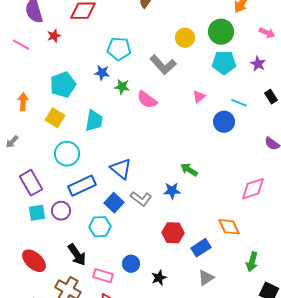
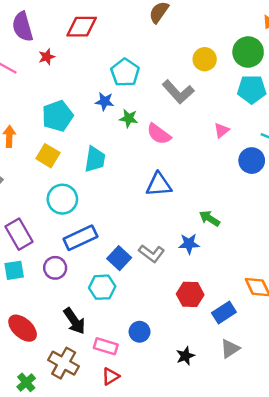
cyan pentagon: (119, 49) -> (125, 72), turned 30
blue triangle: (121, 169) -> (159, 185), moved, turned -45
cyan square: (37, 213) -> (14, 270), moved
black star: (159, 278) -> (185, 356), moved

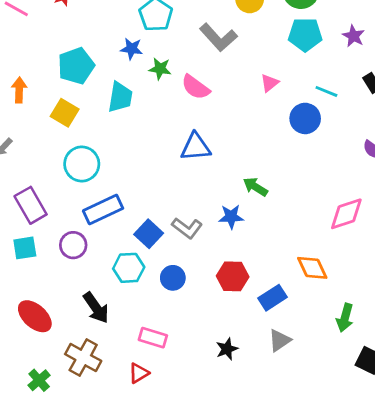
cyan trapezoid: (95, 159) -> (120, 97), moved
blue circle: (140, 332) -> (173, 278), moved
pink rectangle: (106, 346) -> (153, 338), moved

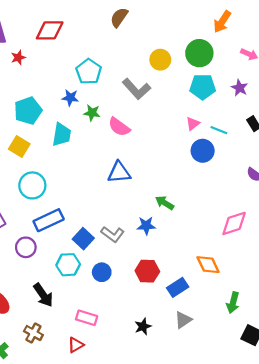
pink triangle: (270, 83) -> (193, 124), moved
brown cross: (83, 358) -> (33, 333), size x0.7

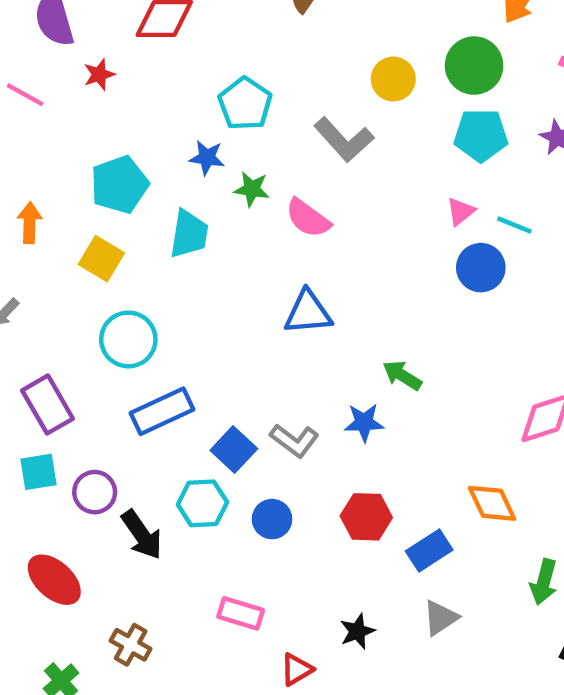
purple circle: (26, 247) -> (95, 492), moved
black arrow: (43, 295) -> (142, 535), moved
red triangle: (76, 345) -> (297, 669), moved

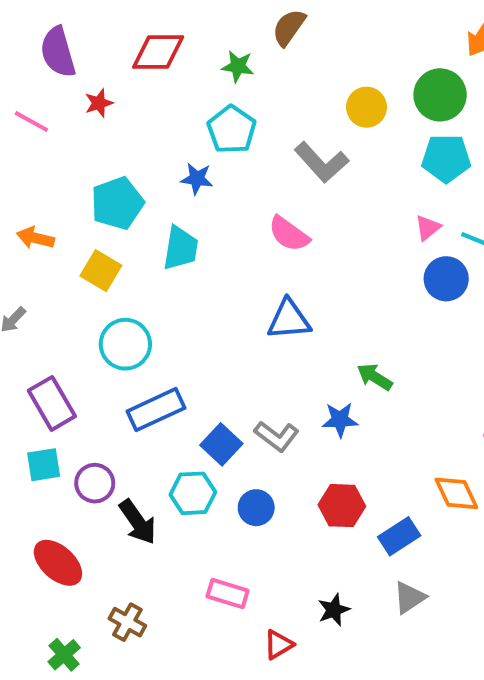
green star: (252, 189) -> (238, 66), moved
orange arrow: (30, 223) -> (35, 238), turned -78

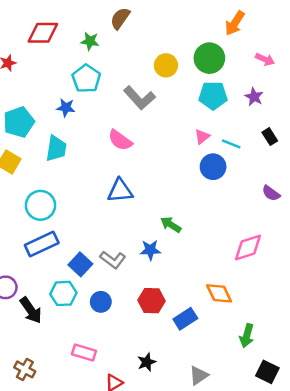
cyan circle: (125, 344) -> (40, 205), moved
gray triangle: (409, 598) -> (199, 375), moved

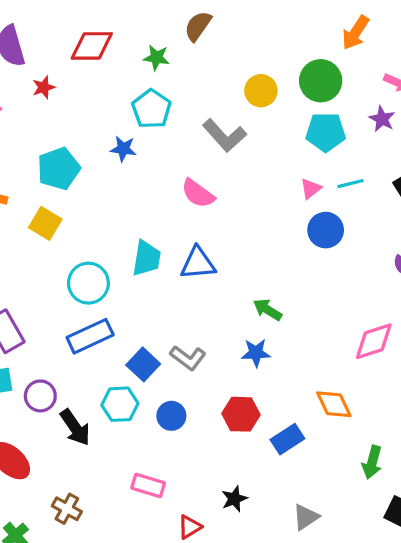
purple star: (254, 97) -> (382, 119), moved
cyan line: (231, 144) -> (351, 184), moved, turned -36
cyan trapezoid: (56, 149) -> (146, 258), moved
blue star: (150, 250) -> (256, 353), moved

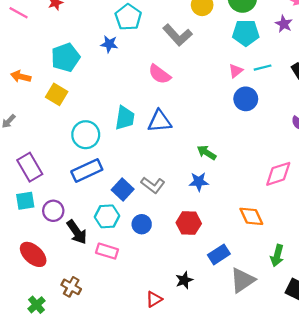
blue rectangle: (287, 439) -> (219, 254), moved
pink rectangle: (148, 486) -> (107, 251), moved
gray triangle: (306, 517) -> (242, 280), moved, size x1.4

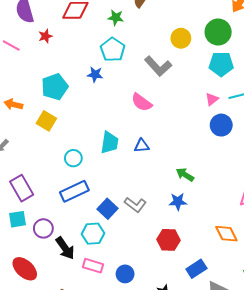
blue triangle: (160, 121) -> (142, 146), size x0.7
cyan circle: (86, 135) -> (73, 158), size x0.7
blue circle: (142, 224) -> (125, 274), moved

